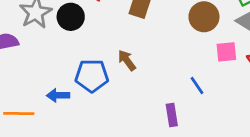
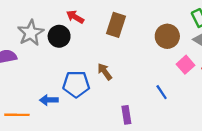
pink square: (226, 52) -> (186, 65), turned -36
purple rectangle: (172, 115) -> (126, 115), moved

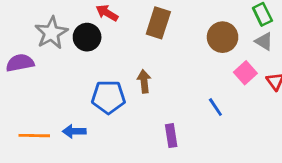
brown arrow: (105, 72) -> (144, 81), turned 30
blue arrow: (49, 100) -> (74, 131), moved

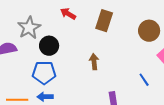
black circle: (87, 37) -> (49, 46), moved
blue pentagon: (108, 97) -> (44, 73), moved

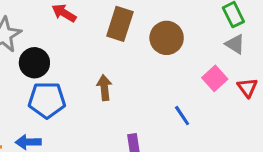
brown circle: (149, 31) -> (167, 38), moved
blue pentagon: (44, 73) -> (47, 100), moved

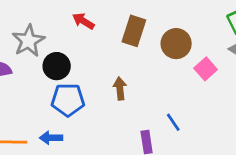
pink square: (215, 78) -> (206, 69), moved
blue line: (182, 116) -> (173, 122), moved

